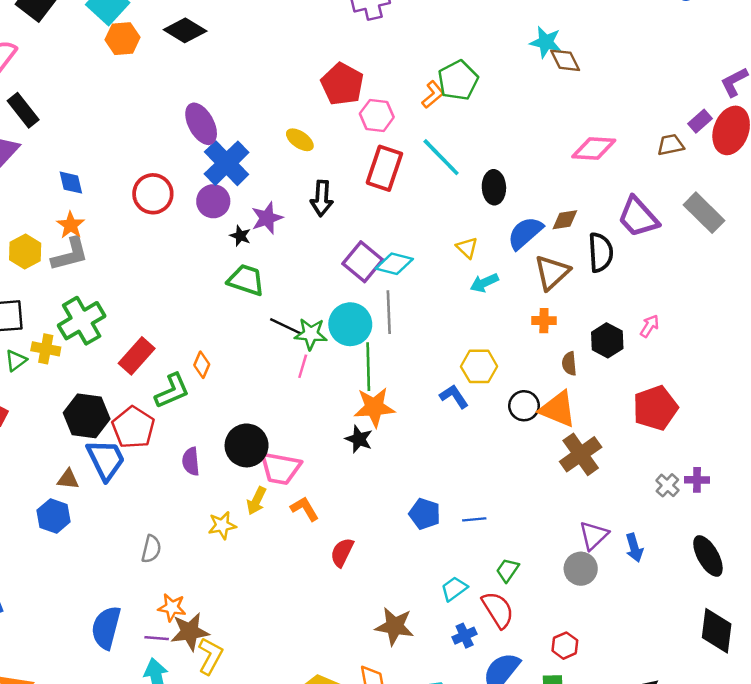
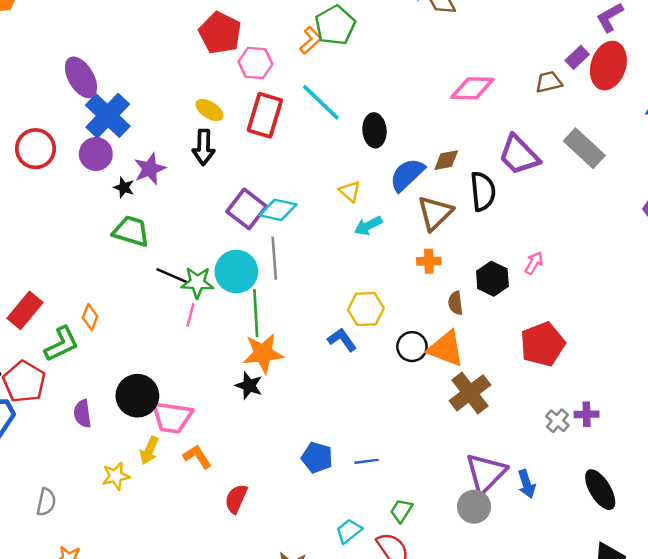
yellow ellipse: (300, 140) -> (209, 110), moved
purple triangle: (594, 535) -> (486, 473), size x1.4

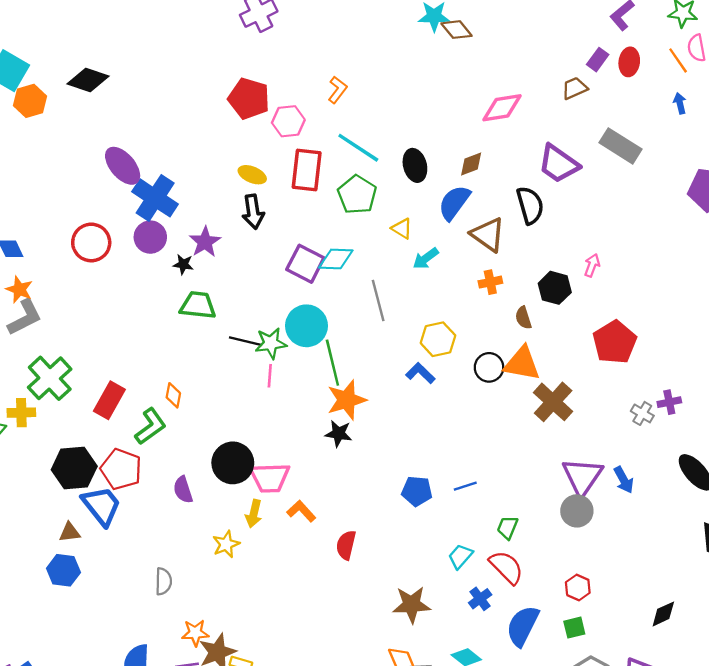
green pentagon: (335, 25) -> (357, 195), moved
red ellipse: (608, 66) -> (629, 62), size x0.6
brown diamond: (446, 160) -> (471, 164), moved
brown triangle: (435, 213) -> (488, 235), turned -30
gray line: (274, 258) -> (378, 300), moved

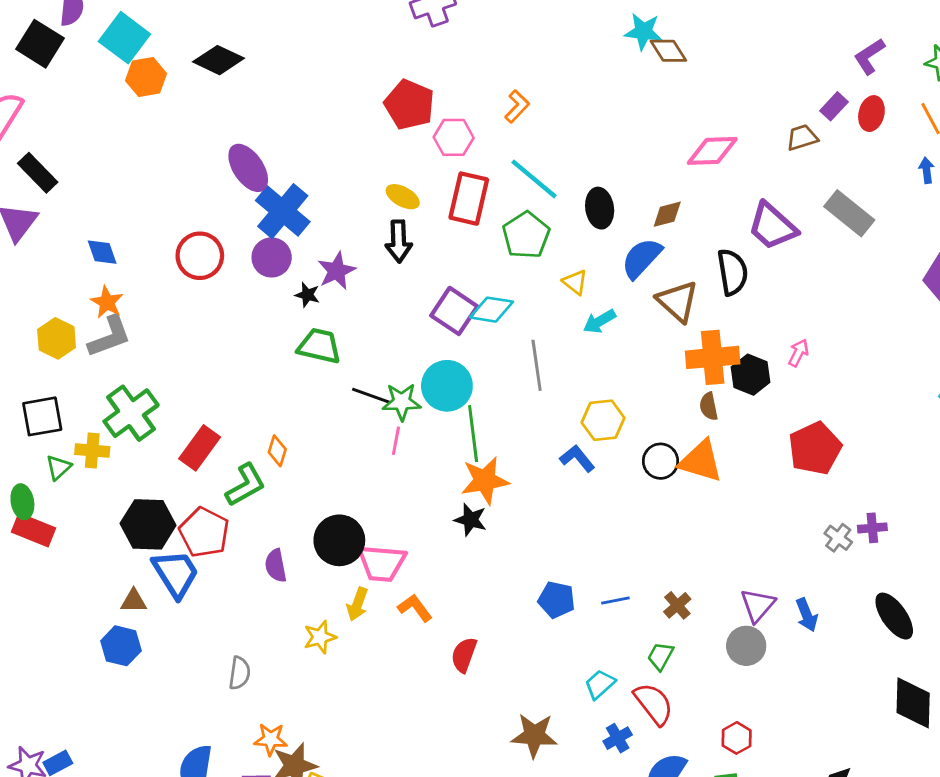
orange cross: (490, 282) -> (713, 357), moved, size x1.8
brown cross: (553, 402) -> (677, 605), moved, size x0.6
purple triangle: (582, 477) -> (758, 605), size x0.7

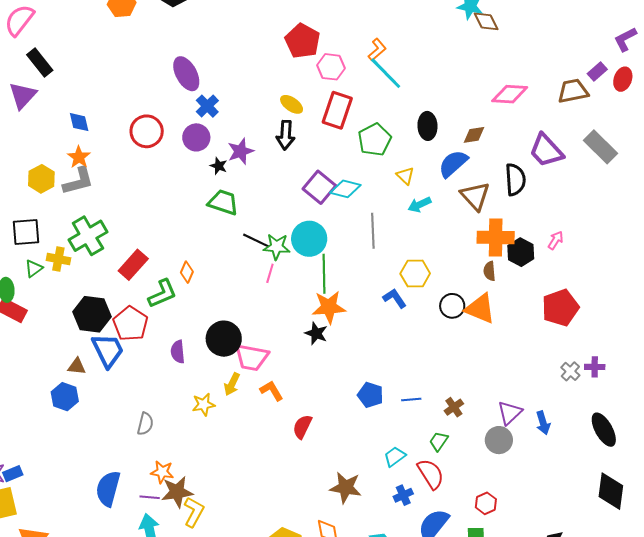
brown trapezoid: (802, 138) -> (573, 91), size x1.4
cyan line: (534, 179) -> (386, 73), moved
blue cross: (283, 211) -> (207, 106), size x0.6

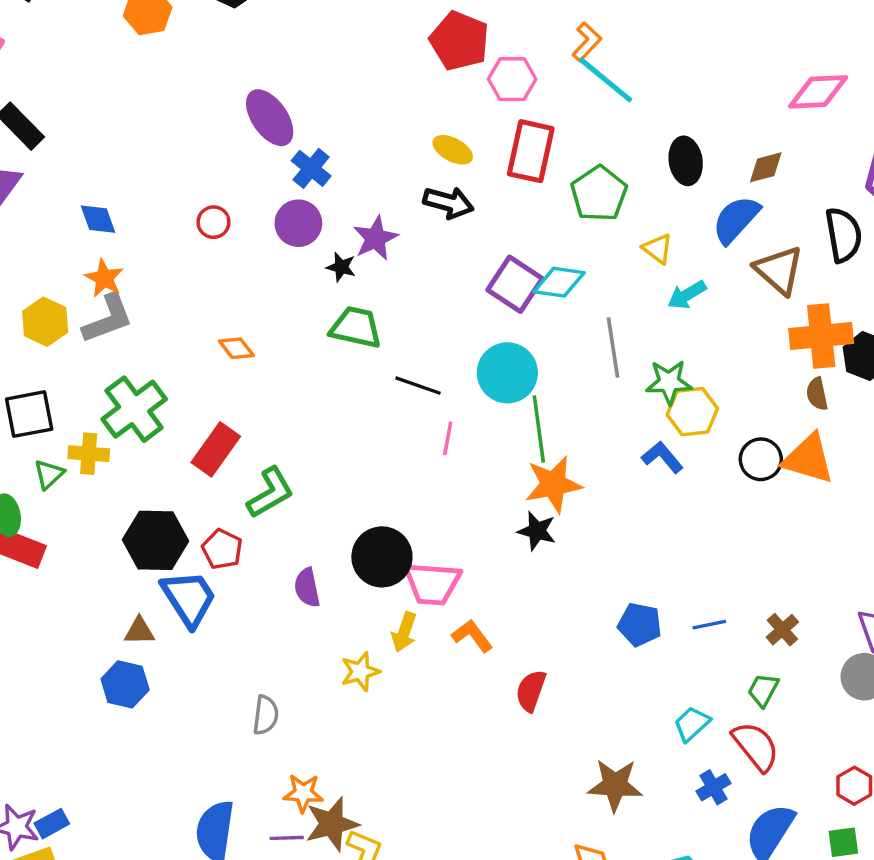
red circle: (147, 131) -> (213, 222), size x0.6
black arrow: (286, 135) -> (448, 203), turned -72
green star: (277, 247) -> (669, 382), moved
orange diamond: (187, 272) -> (236, 348), moved, turned -55
red pentagon: (130, 324) -> (222, 549), size x0.7

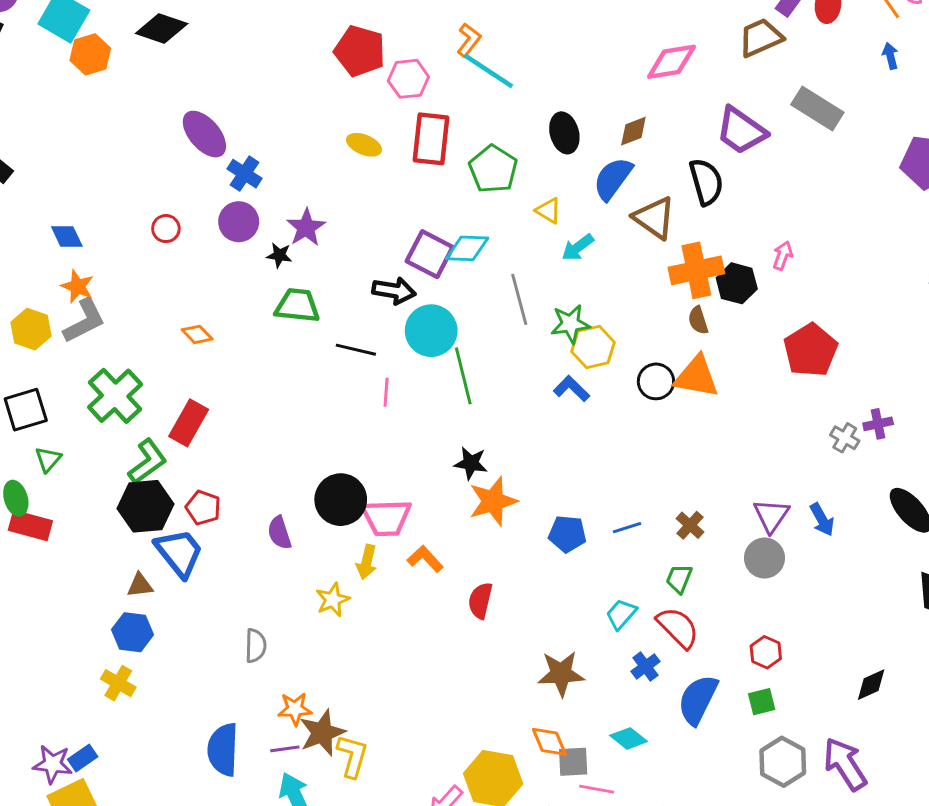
black arrow: (448, 203) -> (394, 291), moved
yellow cross: (89, 454) -> (118, 683), moved, turned 32
orange star: (553, 484) -> (493, 501), moved
green L-shape: (270, 493) -> (147, 462), moved

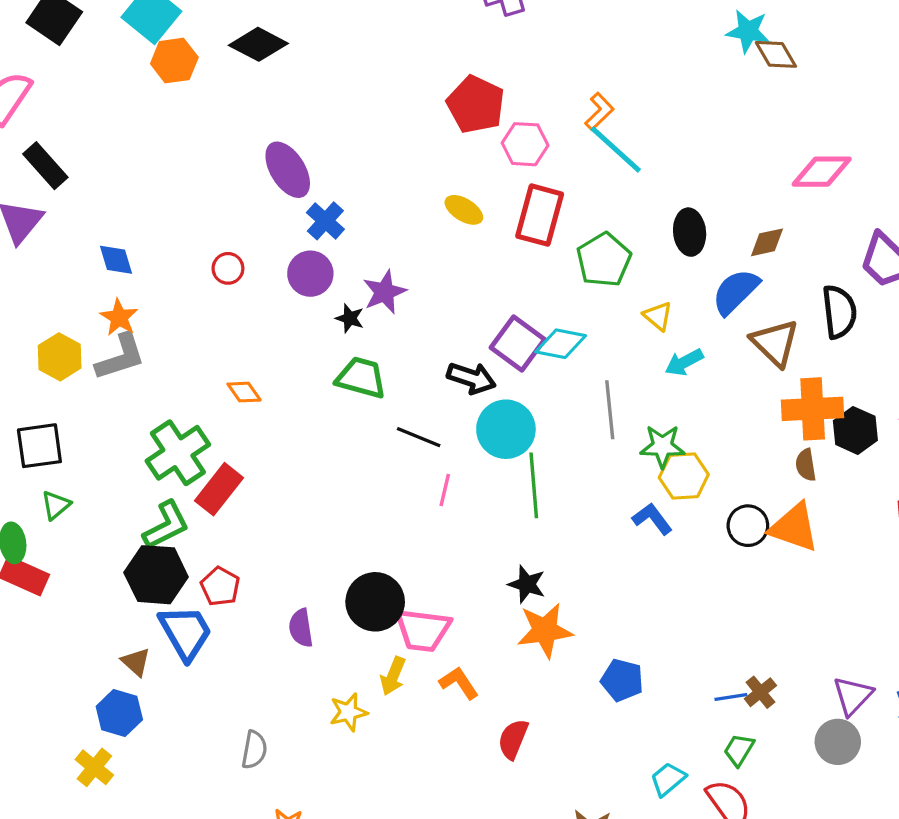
green cross: (115, 396) -> (178, 453), moved
blue line: (627, 528) -> (731, 697), moved
brown triangle: (140, 585) -> (136, 662), turned 40

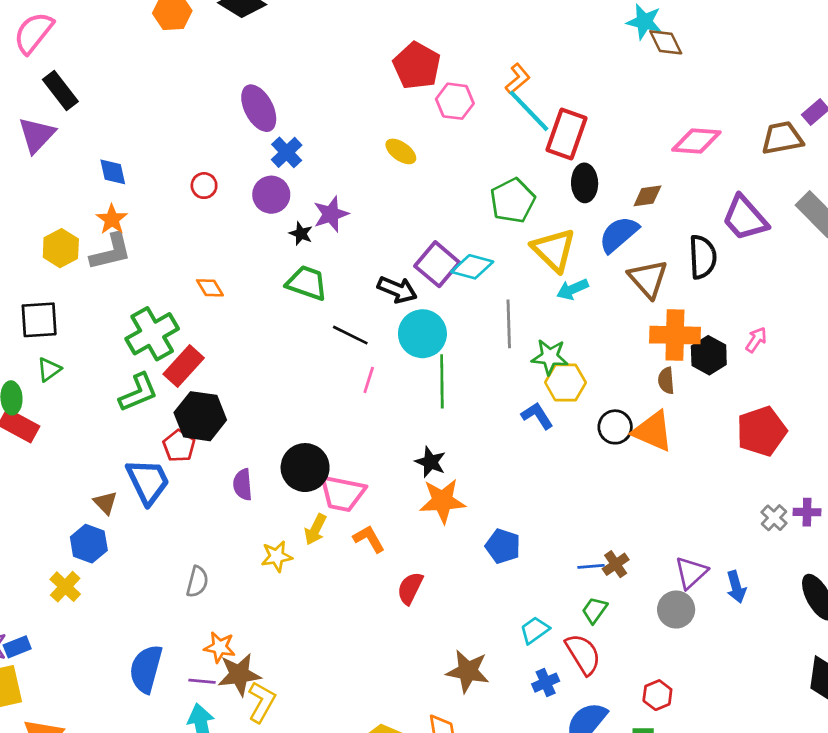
red rectangle: (540, 215) -> (566, 134), moved
yellow triangle: (658, 316) -> (554, 250), size x1.8
black hexagon: (156, 575) -> (200, 416), moved

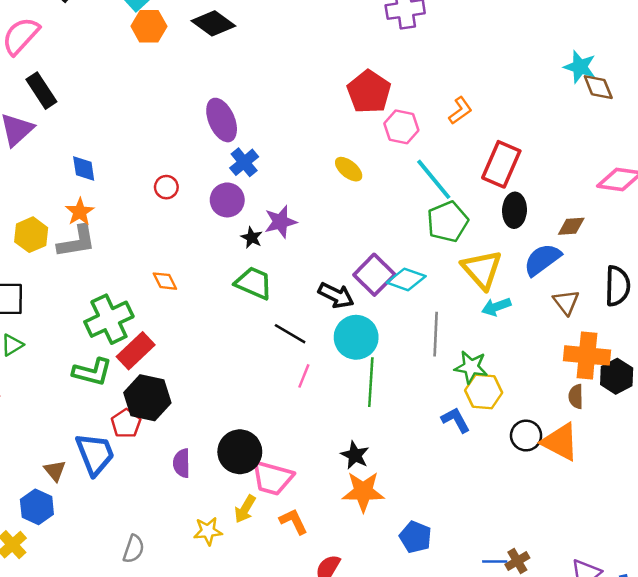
cyan line: (529, 111) -> (434, 179), moved
brown triangle: (648, 279) -> (566, 302), size x0.7
green L-shape: (138, 392) -> (92, 372), turned 33

